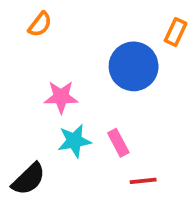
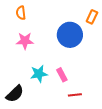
orange semicircle: (40, 24) -> (21, 13), turned 136
pink star: (61, 97) -> (25, 41), moved

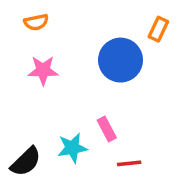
orange semicircle: (21, 13) -> (36, 22), turned -96
cyan star: (39, 74) -> (72, 148), moved

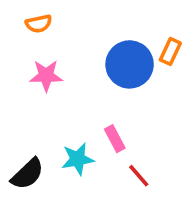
orange rectangle: (158, 29) -> (170, 51), moved
red line: (129, 163) -> (139, 176), turned 55

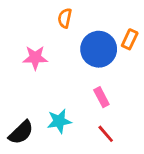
orange semicircle: (39, 24) -> (65, 18), moved, turned 114
pink rectangle: (115, 139) -> (101, 97), moved

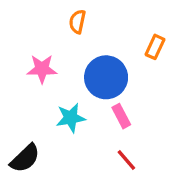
blue circle: (99, 49) -> (106, 77), moved
cyan star: (59, 121) -> (71, 118), moved

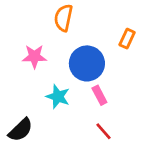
orange semicircle: (77, 22) -> (63, 18), size x1.4
cyan star: (71, 118) -> (58, 97), turned 30

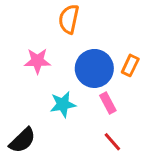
orange rectangle: (127, 39) -> (130, 65), moved
cyan star: (58, 97) -> (63, 104), turned -30

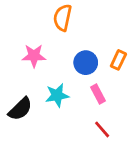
blue circle: (94, 68) -> (86, 63), size x0.7
black semicircle: (22, 140) -> (20, 109), moved

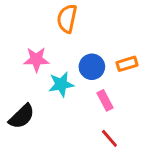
orange rectangle: (118, 60) -> (127, 64), turned 48
cyan star: (57, 95) -> (61, 84), moved

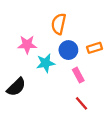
orange semicircle: (67, 19) -> (59, 24), moved

